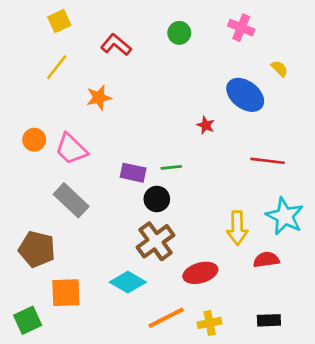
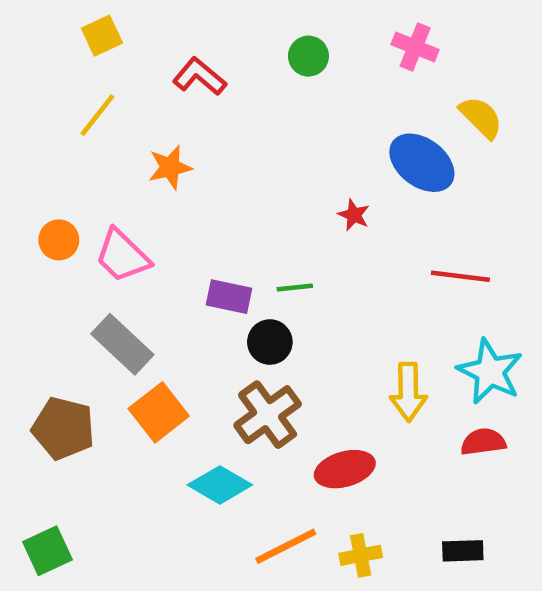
yellow semicircle: (279, 68) -> (481, 117), size x1.5
red semicircle: (266, 260) -> (483, 442), moved
orange square: (66, 293) -> (159, 412), moved, turned -36

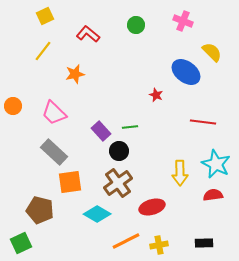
orange circle: (59, 240) -> (13, 106), moved
purple rectangle: (229, 297) -> (101, 131), turned 36
orange square: (159, 412) -> (70, 182), turned 30
brown pentagon: (63, 428) -> (40, 210), moved

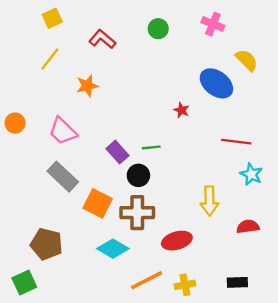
cyan star: (216, 164) -> (251, 174), moved, size x0.7
orange square: (70, 182) -> (98, 203), moved, turned 35
brown cross: (118, 183) -> (137, 213), turned 36

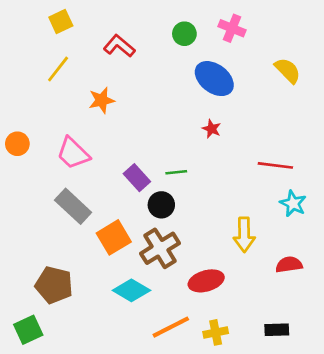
pink cross: (213, 24) -> (232, 28), moved
blue ellipse: (216, 83) -> (214, 79), moved
orange square: (98, 203) -> (114, 237), turned 32
brown cross: (137, 213) -> (160, 248), turned -32

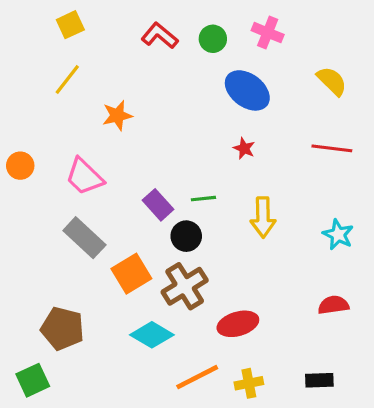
red L-shape: (119, 46) -> (160, 36), moved
red line: (275, 165) -> (332, 148), moved
yellow arrow: (244, 235) -> (263, 217), moved

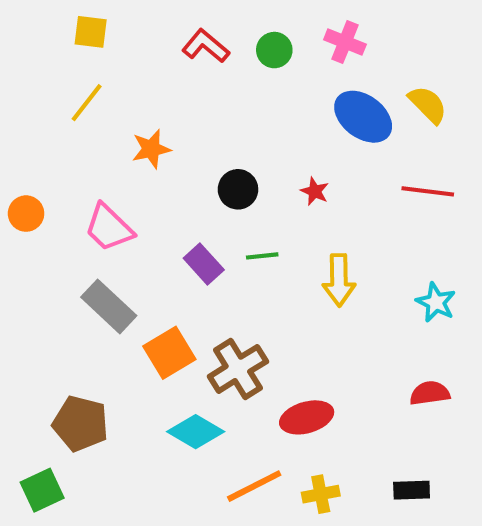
yellow square: (70, 25) -> (91, 32), turned 32
blue ellipse: (247, 90) -> (363, 117), moved
black circle: (186, 236) -> (238, 189), moved

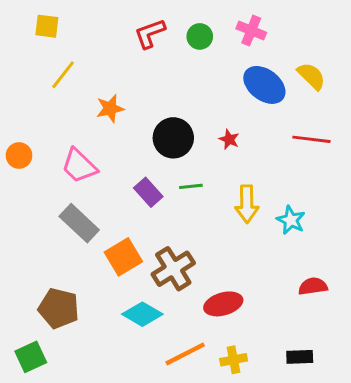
yellow square: (91, 32) -> (47, 26), moved
red L-shape: (206, 46) -> (150, 34), turned -60
black circle: (238, 189) -> (173, 138), size x1.4
cyan star: (436, 302) -> (291, 220), moved

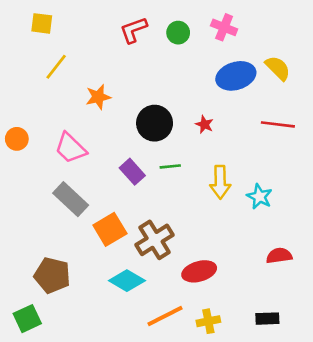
blue ellipse: (264, 85) -> (236, 76), turned -54

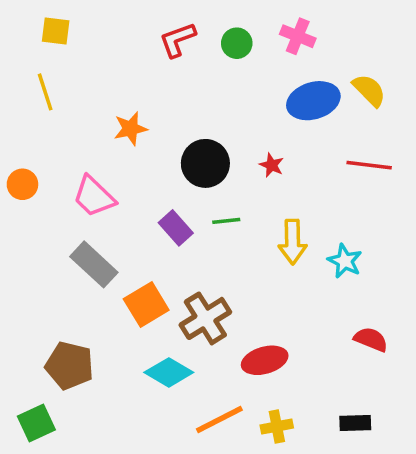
yellow line: (56, 67) -> (45, 92), moved, turned -56
red semicircle: (279, 256) -> (371, 339), turned 30

